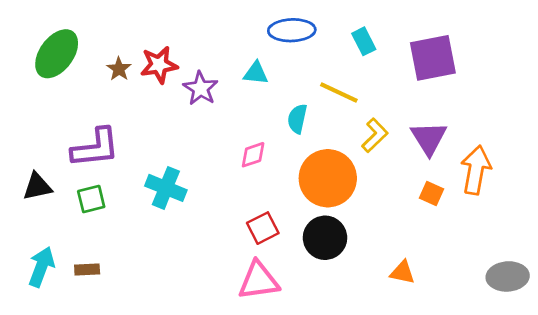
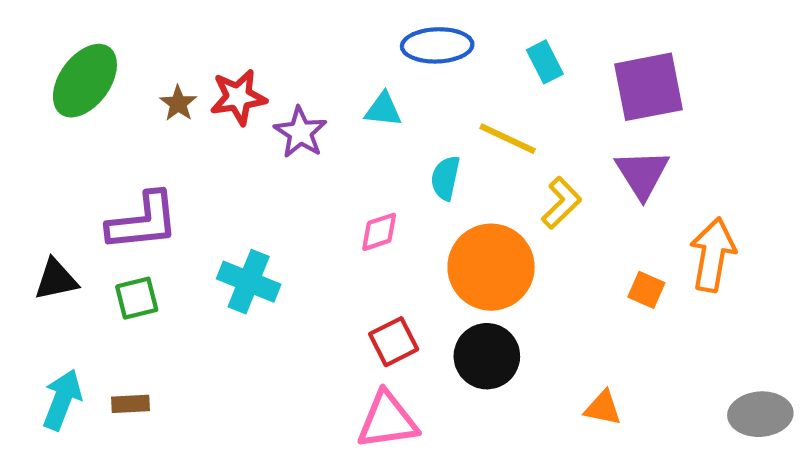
purple triangle: (429, 138) -> (642, 174), moved

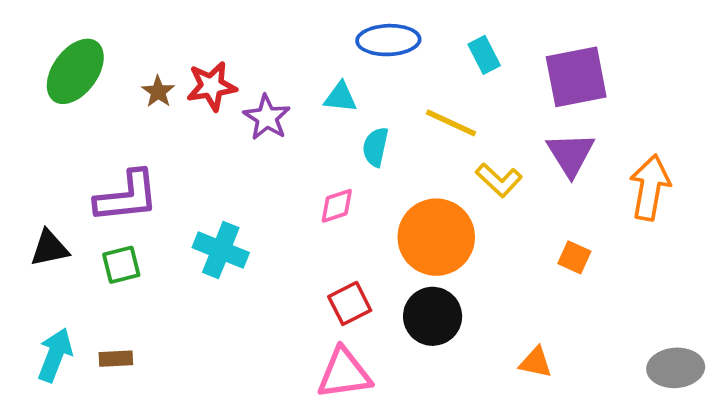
cyan semicircle: (445, 178) -> (375, 147), moved
yellow L-shape: (561, 203) -> (499, 180), turned 87
orange arrow: (713, 255) -> (650, 187), moved

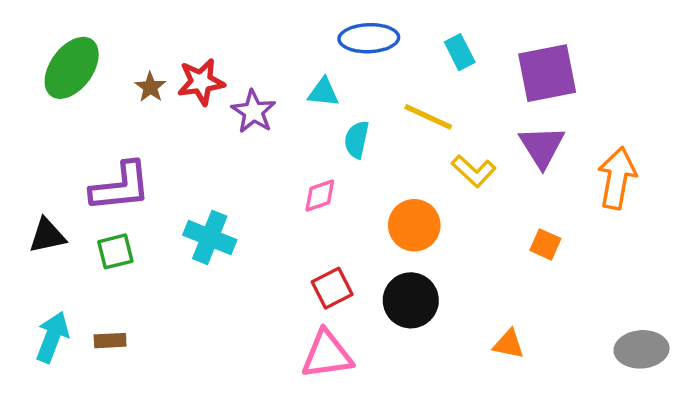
orange circle: (436, 237) -> (414, 225), size x0.7

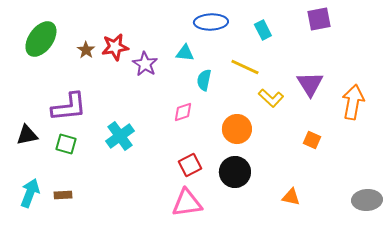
purple square: (547, 73) -> (319, 19), moved, size x0.7
cyan cross: (210, 237) -> (120, 136), turned 32
green square: (115, 251) -> (66, 144), turned 30

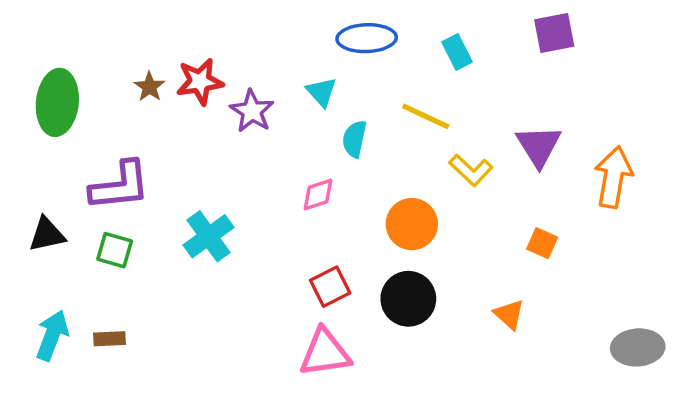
green ellipse: (41, 39) -> (57, 102), moved, turned -30
cyan triangle: (185, 53) -> (321, 92), turned 42
orange triangle: (291, 197) -> (509, 314), moved, turned 30

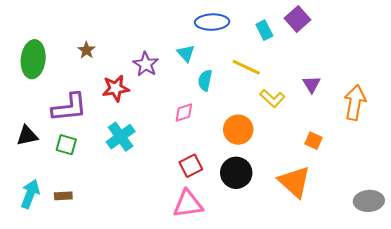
purple square: (554, 33) -> (297, 19), moved, turned -30
red star: (200, 82) -> (116, 88), moved
purple triangle: (539, 146) -> (312, 84), size x0.7
orange triangle: (509, 314) -> (294, 182), size x1.8

